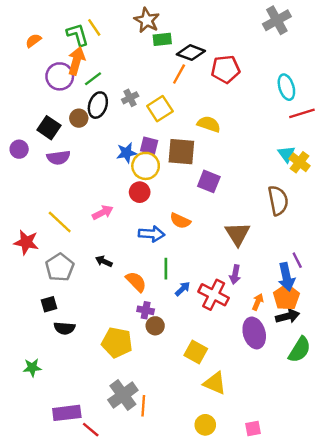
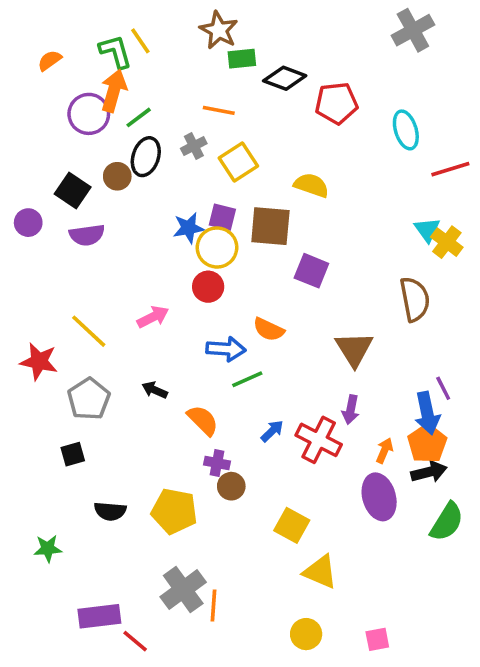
orange line: (179, 74) -> (219, 110), moved, turned 72
cyan ellipse: (286, 87) -> (406, 130), moved
green line: (166, 269) -> (247, 379), moved, turned 66
black semicircle: (64, 328) -> (110, 511), moved

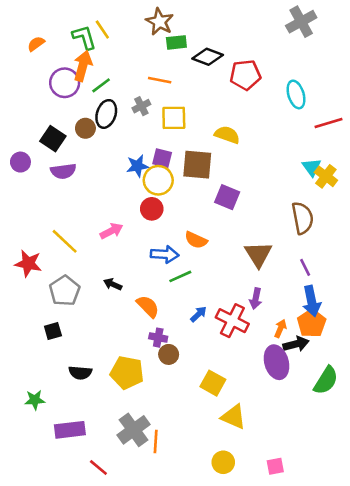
yellow square: (238, 162) -> (174, 118), turned 32
purple line: (443, 388) -> (305, 267), moved
black arrow: (429, 472) -> (296, 344), moved
purple rectangle: (99, 616) -> (70, 430), moved

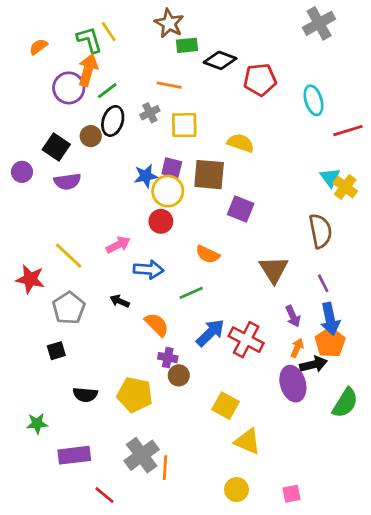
blue arrow: (165, 254) -> (148, 269), moved
purple arrow: (256, 299) -> (293, 316), moved, turned -36
blue arrow: (199, 314) -> (210, 333), size x1.6

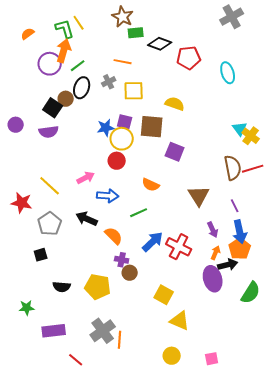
red line: (348, 131) -> (253, 169), moved
black square: (56, 147) -> (53, 108), moved
black arrow: (120, 301) -> (87, 219), size x1.5

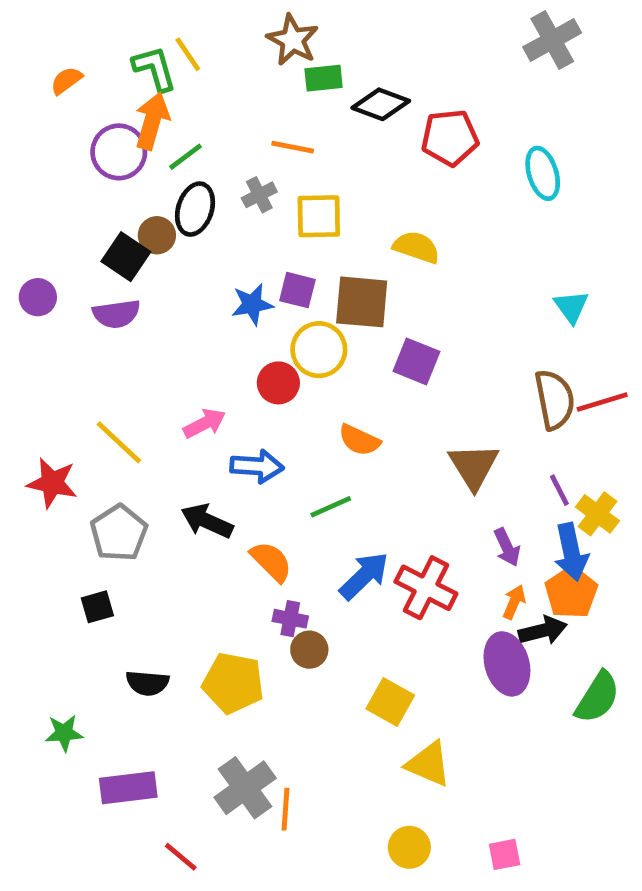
yellow cross: (251, 136) -> (597, 514), moved
yellow circle: (122, 139) -> (319, 350), moved

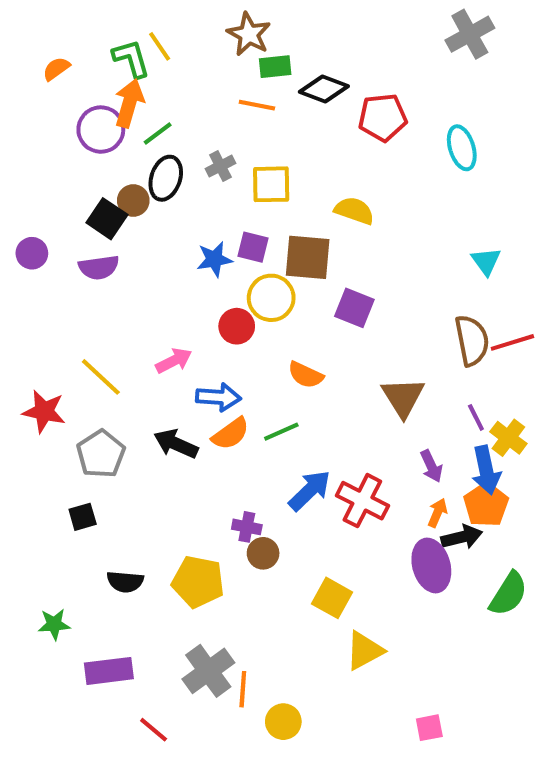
orange line: (293, 147) -> (257, 105), moved
orange semicircle: (271, 562) -> (231, 434), moved, turned 99
yellow triangle: (428, 764) -> (364, 651), turned -51
yellow circle: (409, 847) -> (283, 722), moved

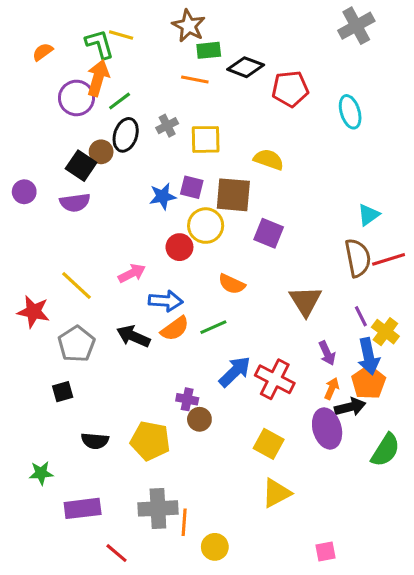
yellow line: (160, 46) -> (121, 35), turned -40
cyan triangle: (486, 261) -> (369, 215), moved, turned 30
yellow square: (332, 598) -> (269, 444), moved
gray cross: (208, 671) -> (158, 508), turned 33

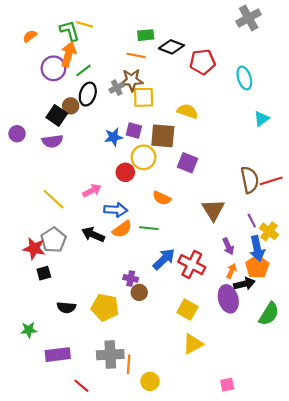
brown star: (189, 26) -> (132, 80), moved, turned -30
cyan triangle: (369, 215) -> (261, 119), moved
red star: (33, 312) -> (34, 248), moved
green line: (213, 327) -> (149, 228), turned 30

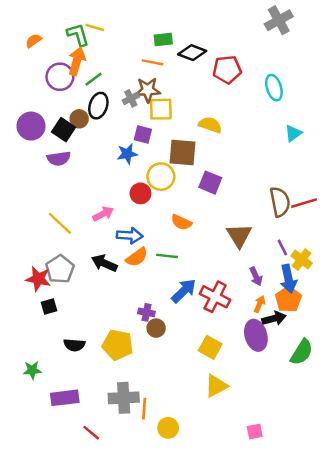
purple square: (134, 131) -> (143, 134), moved
purple circle: (17, 134) -> (31, 126), moved, size x1.5

